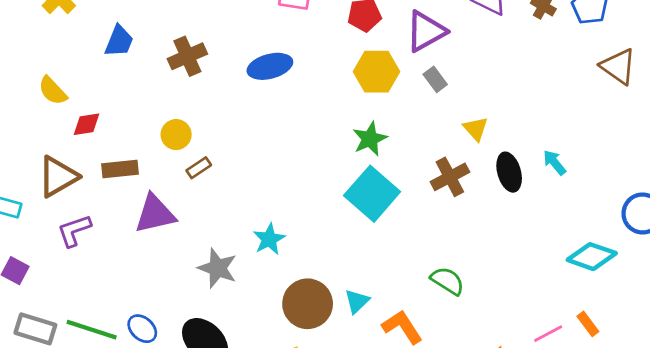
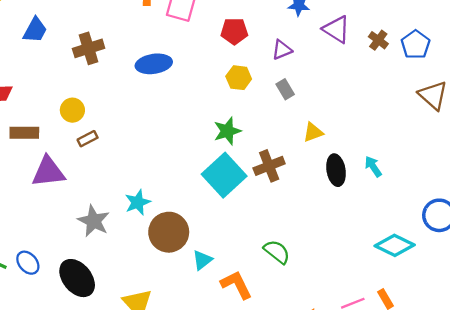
purple triangle: (426, 31) -> (282, 50), size x0.6
yellow hexagon: (377, 72) -> (239, 78), size x0.7
yellow triangle: (476, 129) -> (313, 132), turned 45
brown cross: (450, 177) -> (269, 166), moved
brown circle: (308, 304) -> (169, 232), moved

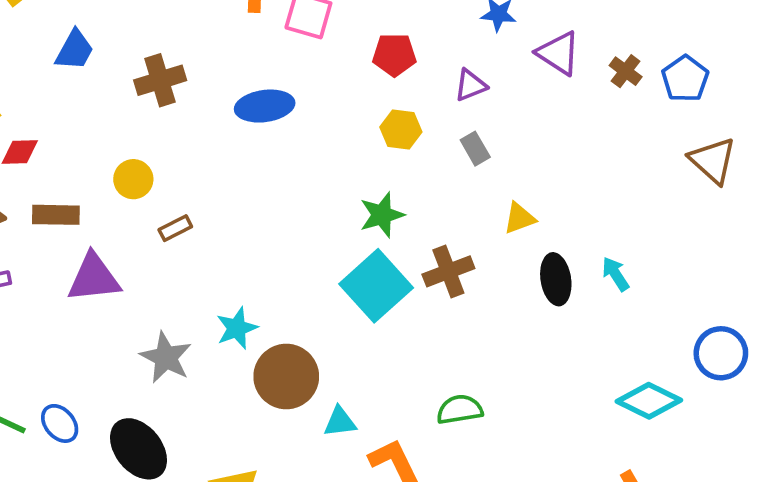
brown rectangle: (88, 139) -> (175, 228), moved
green semicircle: (277, 252) -> (460, 409), turned -48
cyan triangle: (202, 260) -> (340, 422), turned 30

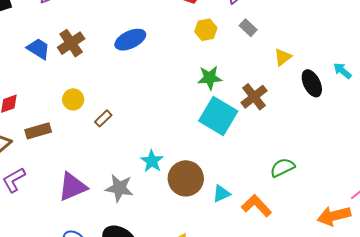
blue trapezoid: (75, 50) -> (38, 49), moved, turned -70
green star: (382, 215) -> (210, 78), turned 30
purple triangle: (94, 278) -> (73, 187), moved

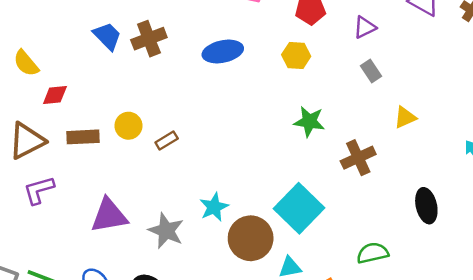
yellow hexagon: (206, 30) -> (296, 56), moved
black ellipse: (312, 83) -> (426, 206), moved
yellow circle: (73, 99) -> (128, 126), moved
cyan square: (218, 116) -> (299, 208), moved

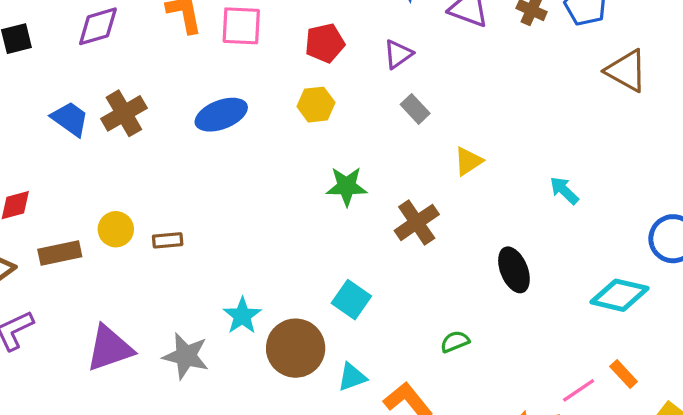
brown rectangle: (167, 141) -> (168, 240), turned 35
cyan square: (299, 208) -> (351, 300), size x0.6
green semicircle: (373, 253) -> (455, 342), size x0.7

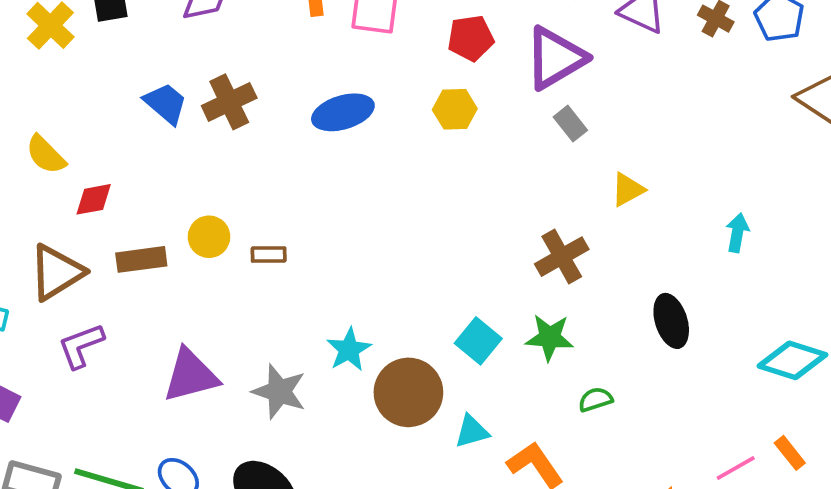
purple triangle: (398, 54) -> (555, 58), size x1.8
green star: (347, 186) -> (550, 337), moved
cyan arrow: (564, 190) -> (737, 233), turned 52

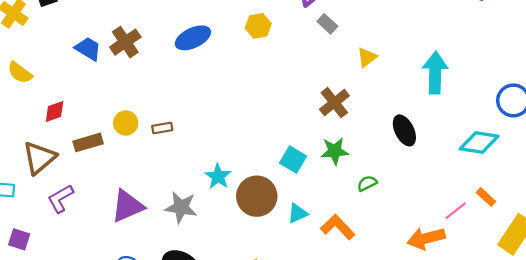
yellow semicircle: (46, 155) -> (20, 73), moved
cyan arrow: (737, 233) -> (435, 73), size x1.8

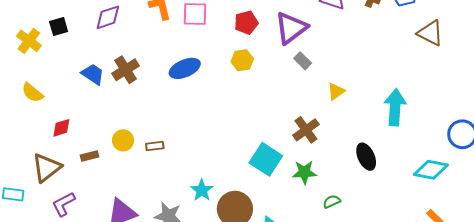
brown rectangle: (88, 142) -> (89, 156), size x0.7
cyan square: (293, 160) -> (266, 159), moved, size x1.4

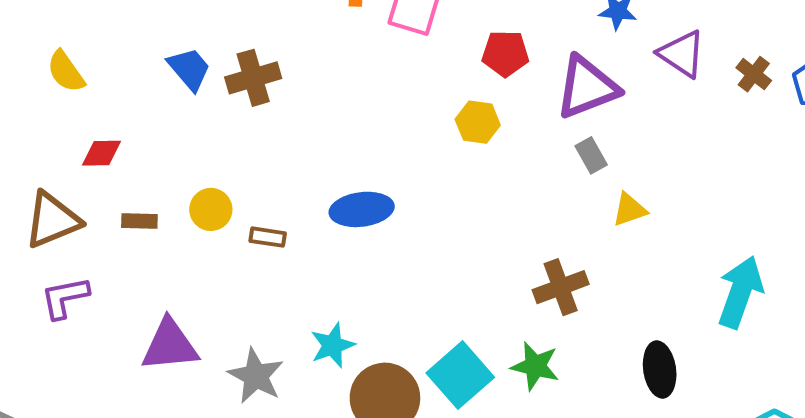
blue ellipse: (185, 68) -> (362, 209), moved
yellow triangle: (336, 91) -> (629, 210), moved
cyan square: (266, 159) -> (460, 375), moved

